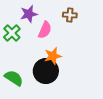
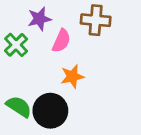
brown cross: (70, 15) -> (96, 20), size x1.5
black circle: (46, 71) -> (50, 111), moved

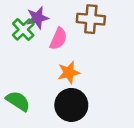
green cross: (16, 45) -> (23, 30), moved
black circle: (50, 111) -> (71, 105), moved

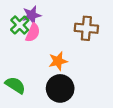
brown cross: (91, 19) -> (86, 28), moved
pink semicircle: (58, 39) -> (33, 33), moved

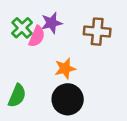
purple star: (32, 15) -> (52, 23), moved
green semicircle: (15, 85) -> (17, 96), turned 80

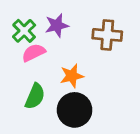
pink semicircle: (37, 36) -> (34, 53), moved, turned -140
green semicircle: (17, 96) -> (35, 96), moved

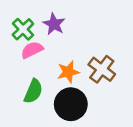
purple star: (57, 25) -> (54, 24), turned -30
brown cross: (107, 35) -> (102, 69), moved, turned 32

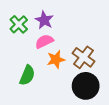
pink semicircle: (32, 50) -> (44, 41), moved
black circle: (71, 104) -> (86, 86), moved

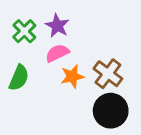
green semicircle: (27, 75) -> (19, 78), moved

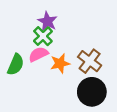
green cross: (24, 31) -> (43, 36), moved
pink semicircle: (57, 53) -> (38, 54), moved

